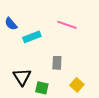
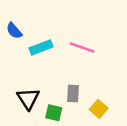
pink line: (67, 25) -> (82, 47), moved
gray rectangle: (57, 63) -> (73, 93), moved

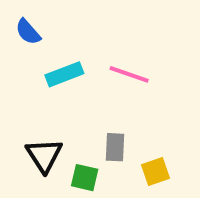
blue semicircle: (14, 31) -> (28, 32), moved
yellow square: (99, 109) -> (155, 171), turned 30

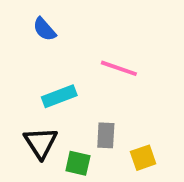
blue semicircle: (28, 32) -> (44, 29), moved
cyan rectangle: (64, 74) -> (59, 96), moved

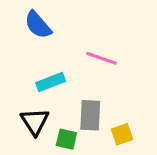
blue semicircle: (44, 29) -> (38, 25), size x1.4
gray rectangle: (106, 135) -> (90, 115), size x1.4

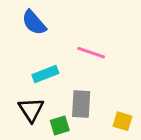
yellow square: (122, 134) -> (123, 121), moved, turned 36
green square: (66, 139) -> (60, 125), turned -30

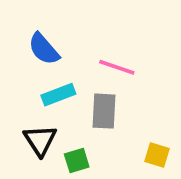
blue semicircle: (34, 23) -> (44, 49), moved
gray rectangle: (81, 104) -> (104, 111), moved

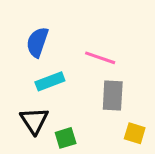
blue semicircle: (44, 49) -> (37, 42), turned 60
gray rectangle: (104, 111) -> (113, 96), moved

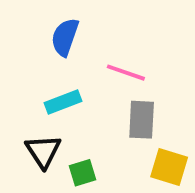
blue semicircle: (37, 42) -> (65, 37), moved
yellow square: (135, 133) -> (169, 167), size x1.4

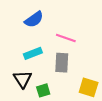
blue semicircle: (65, 37) -> (34, 19), turned -144
gray rectangle: (142, 120) -> (62, 63), moved

